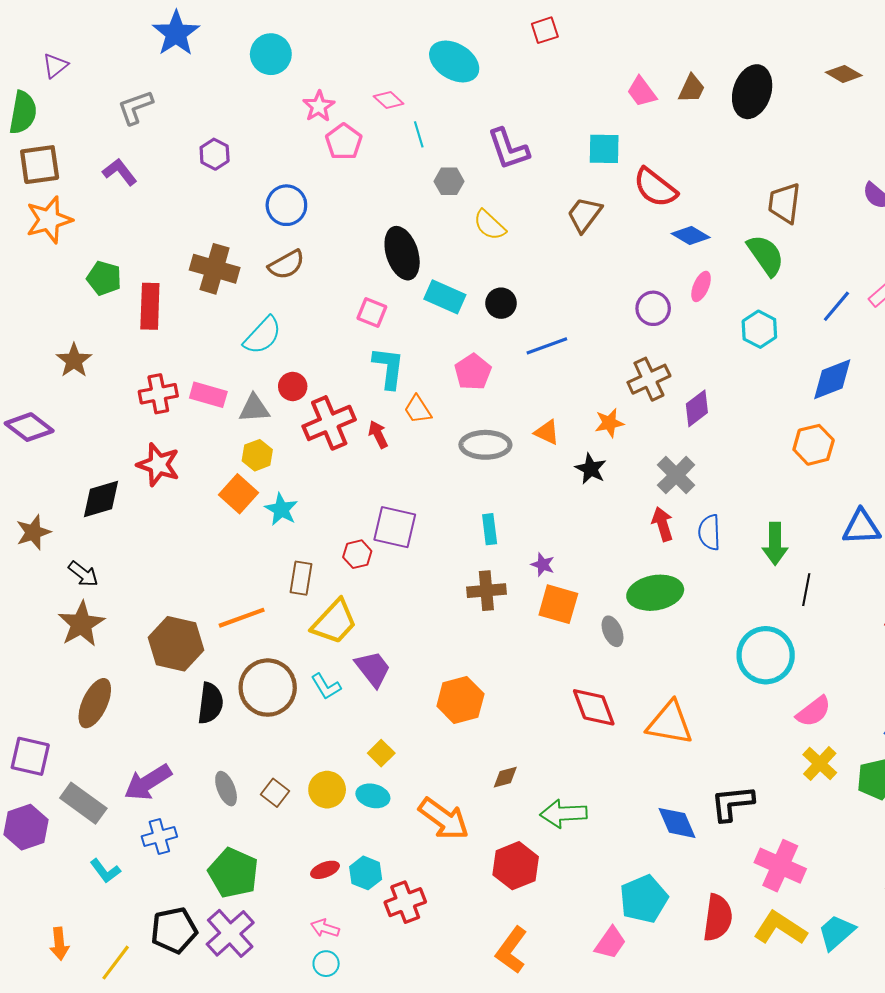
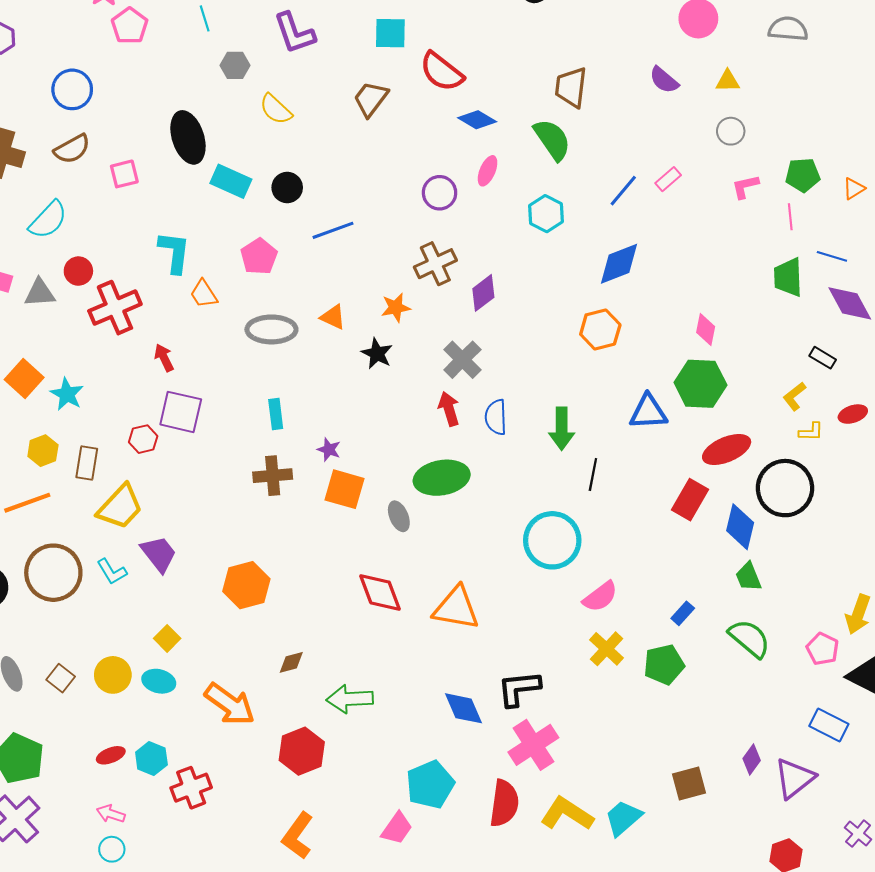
pink square: (372, 313) -> (124, 174), moved, turned -36
red arrow: (378, 434) -> (164, 358), moved
yellow hexagon: (257, 455) -> (43, 451), moved
pink cross: (780, 866) -> (533, 745), moved, turned 33

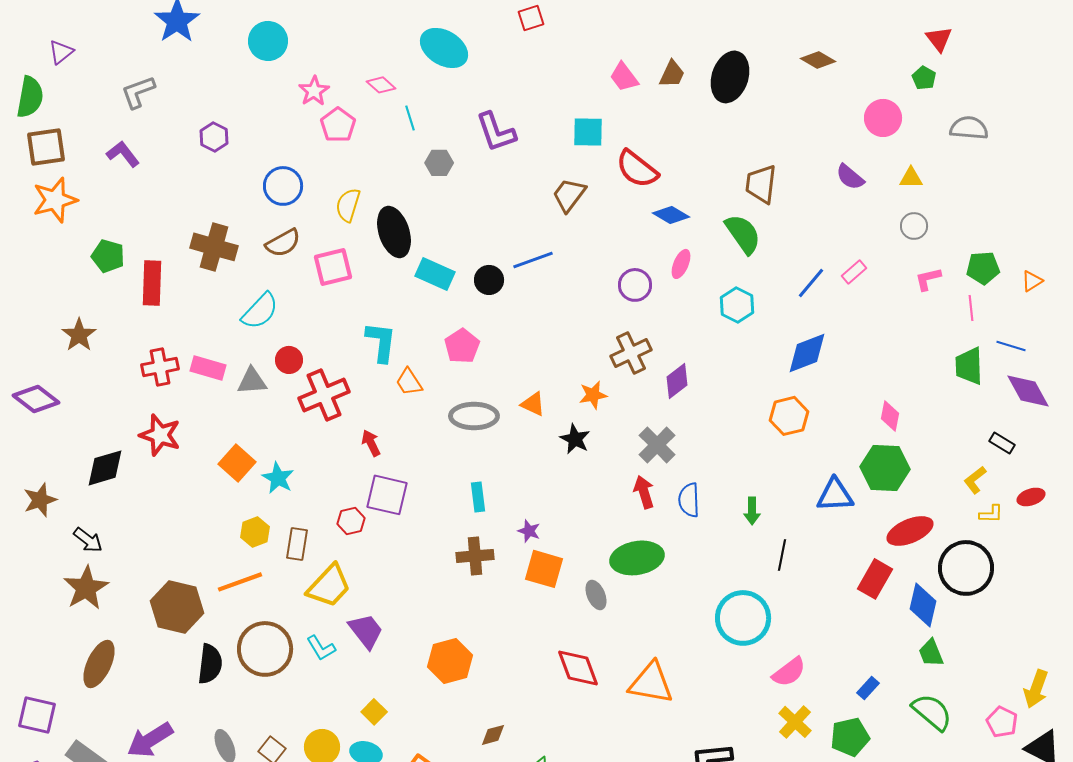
yellow semicircle: (276, 109) -> (348, 205), moved, turned 64
pink square: (124, 174) -> (333, 267), size x1.4
blue line: (333, 230) -> (533, 260), moved
green arrow: (562, 429) -> (752, 511), size x0.7

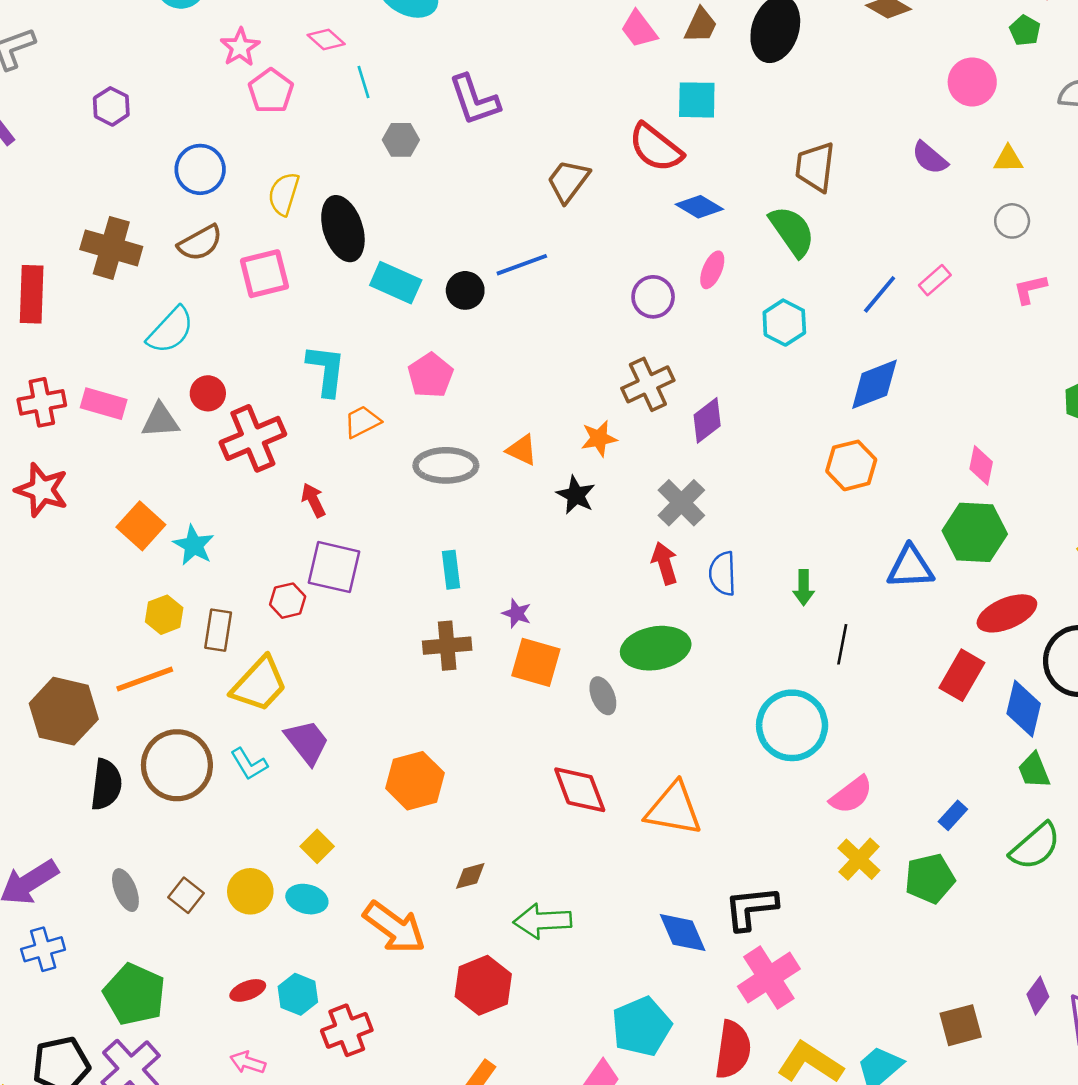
cyan square: (588, 132) -> (697, 100), moved
orange trapezoid: (409, 382) -> (362, 422), turned 96
green semicircle: (932, 712) -> (1035, 846), turned 99

